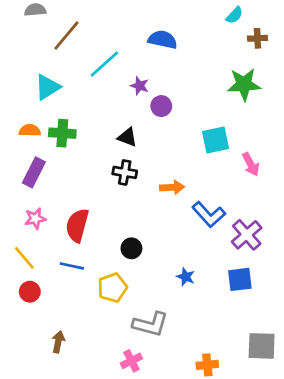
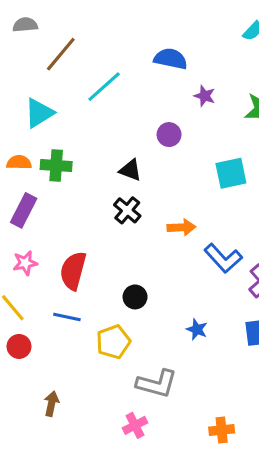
purple star: (140, 86) -> (205, 96), moved
black cross: (125, 172) -> (127, 210), turned 30

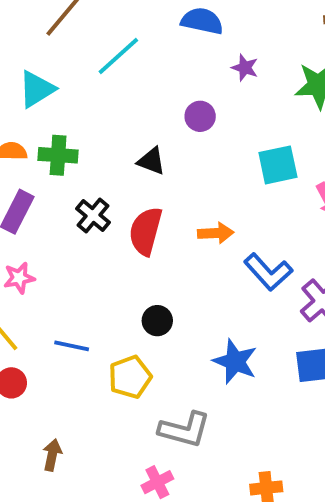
black cross: (127, 210) -> (93, 216), moved
red semicircle: (73, 271) -> (146, 231), moved
blue star: (197, 329) -> (235, 361), size x1.6

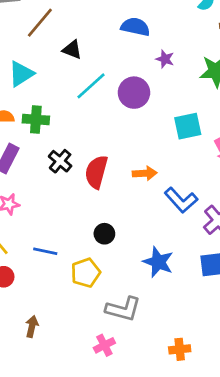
cyan line: (118, 56) -> (91, 86), moved
purple circle: (200, 116) -> (134, 93), size x1.5
black triangle: (151, 161) -> (72, 50), moved

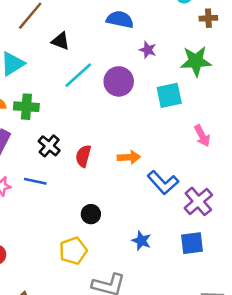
cyan square: (188, 126) -> (169, 95), moved
red semicircle: (96, 172) -> (83, 156), size x0.7
blue line: (45, 251) -> (35, 181), moved
blue star: (158, 262) -> (141, 241), size x0.7

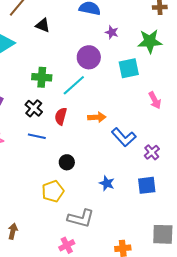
cyan line: (78, 75) -> (74, 85), moved
green cross: (26, 107) -> (42, 77), moved
blue line: (35, 181) -> (37, 136), moved
purple cross: (198, 201) -> (152, 152), size x0.7

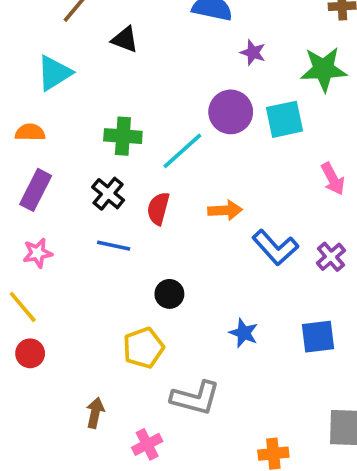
purple circle: (89, 57) -> (231, 112), moved
purple cross: (152, 152) -> (331, 257), moved
brown arrow: (13, 231) -> (95, 413), moved
pink cross: (67, 245) -> (147, 444), moved

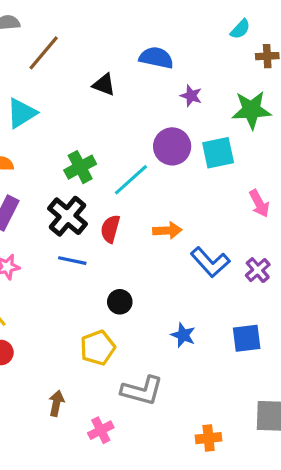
black triangle: (125, 40) -> (104, 85), moved
green cross: (123, 136) -> (80, 167), turned -32
black cross: (108, 194) -> (67, 216), size x1.4

